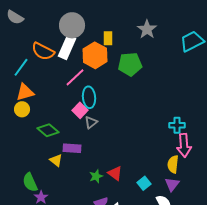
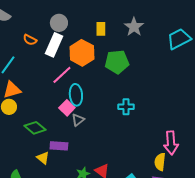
gray circle: (72, 25) -> (59, 23), size x0.7
yellow rectangle: (108, 38) -> (101, 29), moved
orange semicircle: (43, 51) -> (30, 40), moved, size x0.6
cyan cross: (177, 125) -> (126, 107), moved

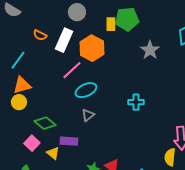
gray circle: (59, 23) -> (77, 12), moved
gray star: (134, 27) -> (150, 50), moved
green pentagon: (117, 62) -> (127, 19), moved
cyan ellipse: (76, 95) -> (86, 90), turned 70
pink square: (67, 108) -> (32, 143), moved

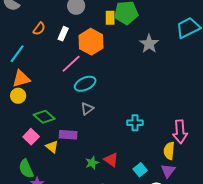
orange semicircle: (40, 35) -> (39, 29), turned -80
white rectangle: (64, 40) -> (63, 34), size x0.6
cyan cross: (136, 102) -> (135, 123), moved

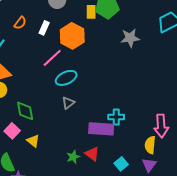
gray star: (149, 44) -> (130, 38), turned 30
green diamond: (44, 117) -> (25, 111), turned 40
purple rectangle: (68, 135) -> (101, 129), moved, size x1.4

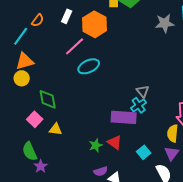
orange semicircle: (20, 23) -> (38, 20), moved
gray star: (130, 38) -> (165, 23), moved
gray triangle: (68, 103) -> (143, 91), moved, turned -32
cyan cross: (116, 117) -> (139, 105), turned -35
yellow triangle: (33, 141) -> (56, 129), turned -32

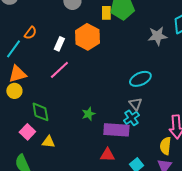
white rectangle: (67, 16) -> (59, 44), moved
pink line: (75, 46) -> (59, 70), moved
cyan ellipse: (89, 66) -> (140, 79), moved
red triangle: (115, 142) -> (107, 155), turned -35
green star: (96, 145) -> (88, 114), moved

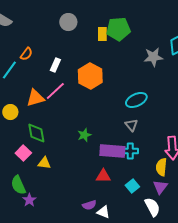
orange hexagon: (87, 37) -> (90, 76), moved
orange triangle: (17, 74) -> (35, 98), moved
cyan cross: (131, 118) -> (130, 151), moved, turned 35

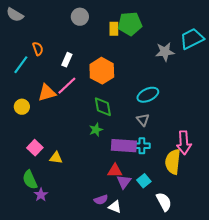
orange semicircle: (26, 54) -> (38, 49), turned -56
green diamond: (36, 133) -> (103, 107), moved
yellow semicircle: (161, 167) -> (173, 162), size x1.4
purple triangle: (160, 187) -> (124, 182), moved

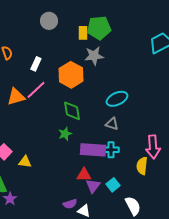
gray star: (165, 52) -> (94, 56), moved
gray triangle: (143, 120) -> (112, 124), turned -32
yellow semicircle: (173, 162) -> (142, 166), size x0.7

